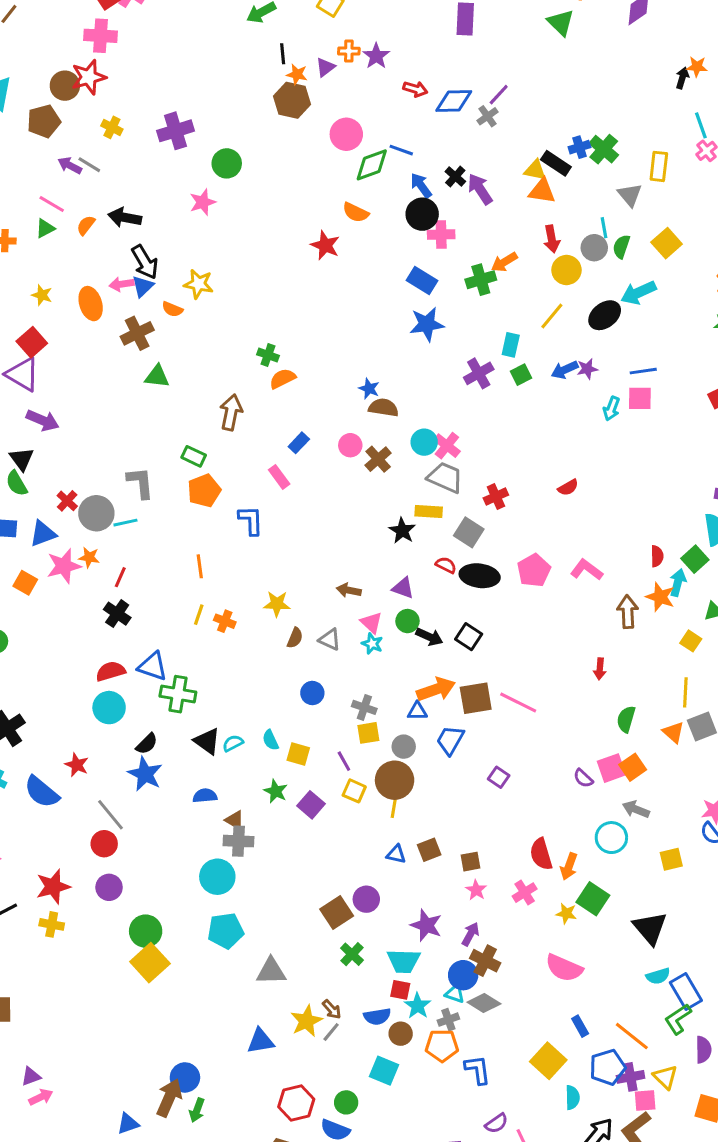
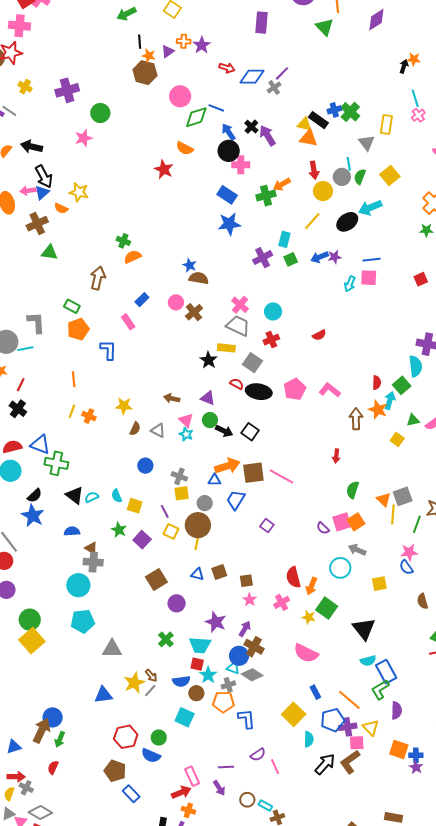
cyan circle: (424, 442) -> (273, 311), moved
yellow line: (685, 692) -> (393, 514), moved
brown square: (337, 913) -> (156, 580), moved

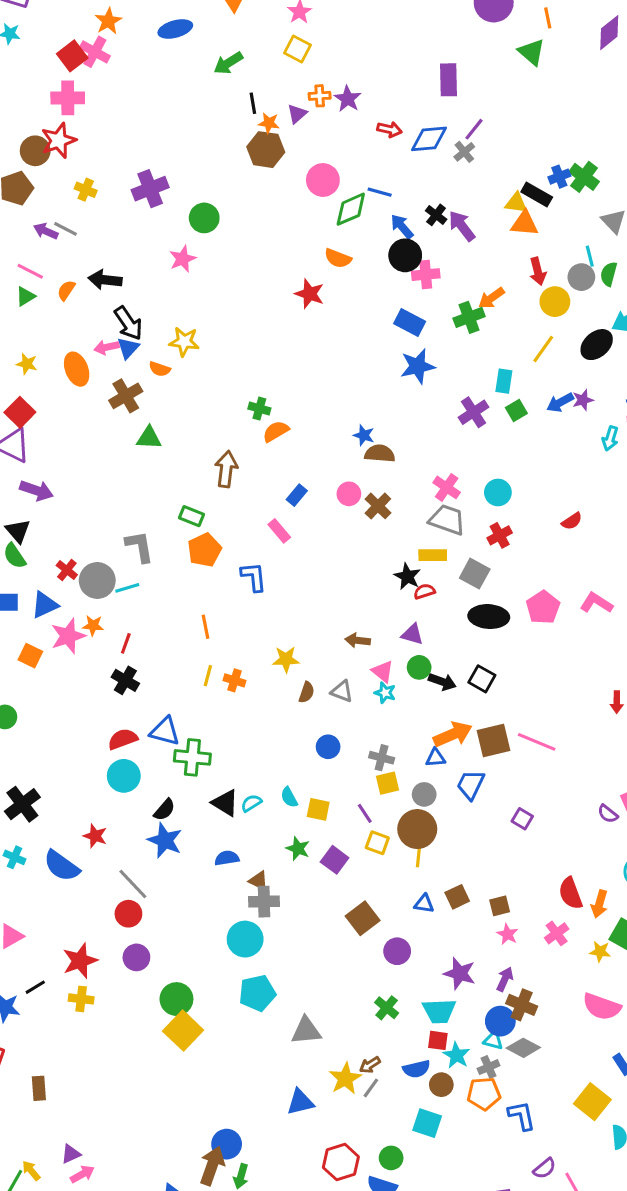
purple rectangle: (262, 23) -> (449, 80), moved
red semicircle: (237, 384) -> (424, 591), moved, turned -40
brown arrow: (151, 676) -> (370, 1065), turned 104

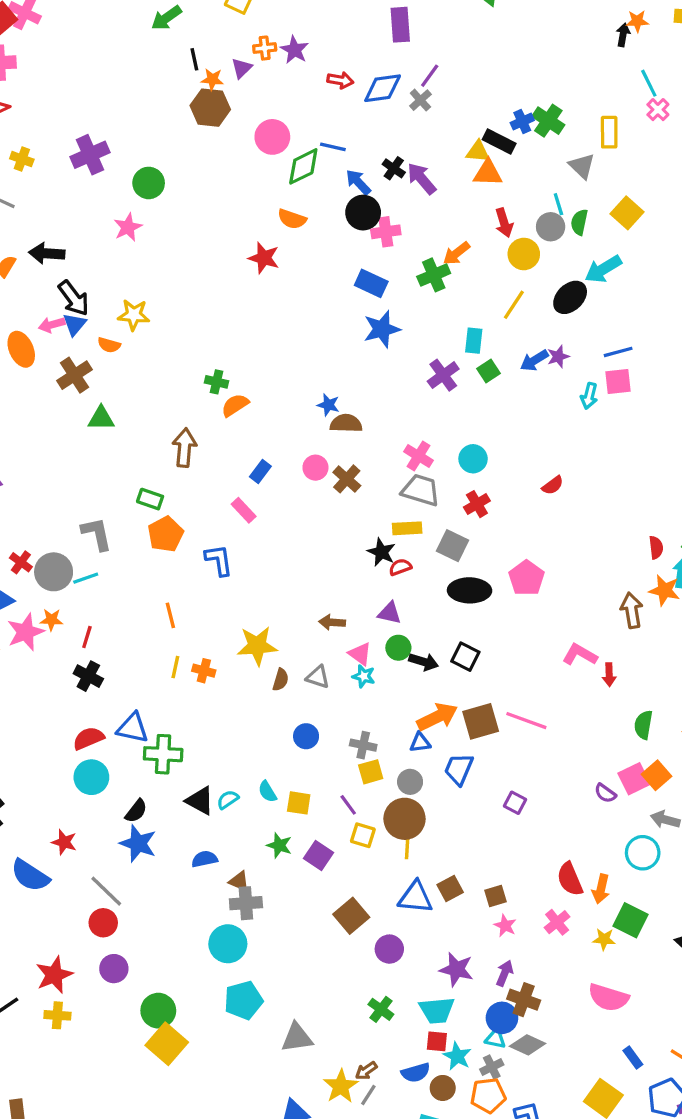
pink L-shape: (596, 603) -> (580, 655), moved
yellow star: (286, 659) -> (257, 646), size x1.4
blue triangle: (424, 904) -> (415, 897), size x1.6

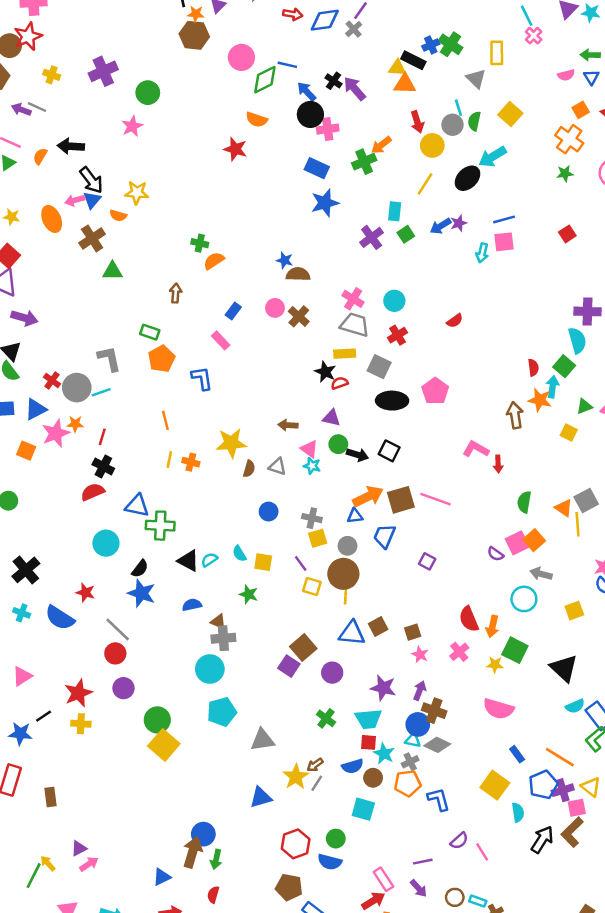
brown arrow: (184, 448) -> (176, 293), size x0.7
red semicircle: (88, 738) -> (93, 492), moved
purple square: (319, 855) -> (289, 666), moved

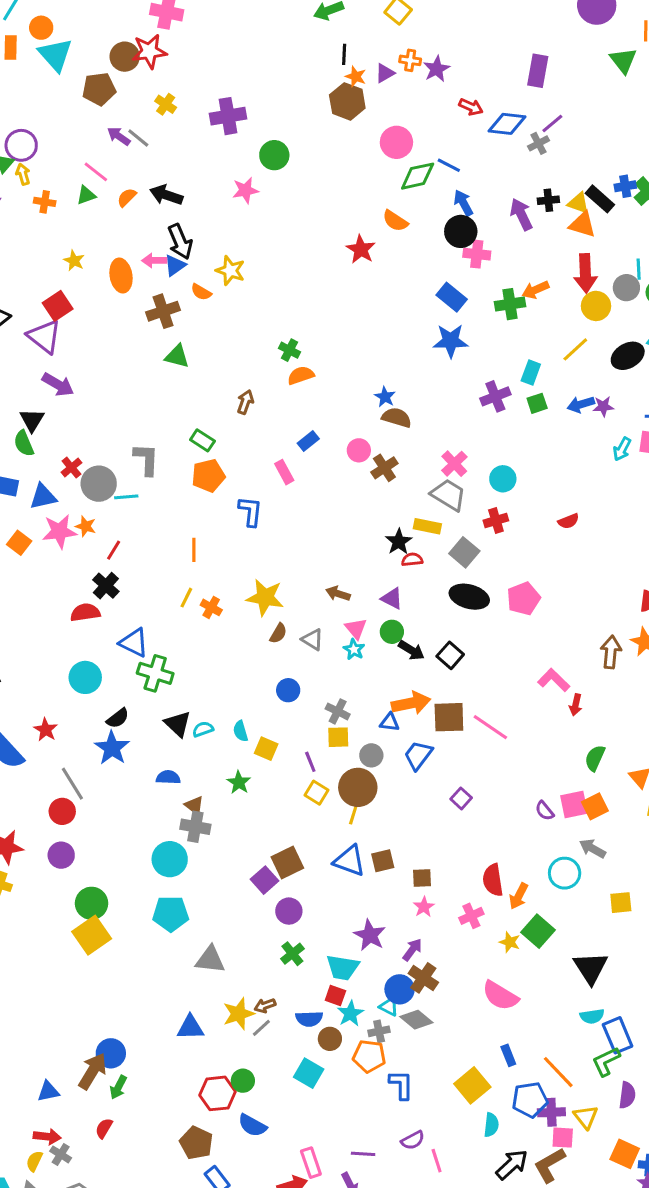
black cross: (333, 81) -> (548, 200), moved, turned 35
red arrow: (417, 122) -> (585, 273), size x1.4
purple circle: (332, 673) -> (289, 911), moved
green circle: (336, 839) -> (243, 1081), moved

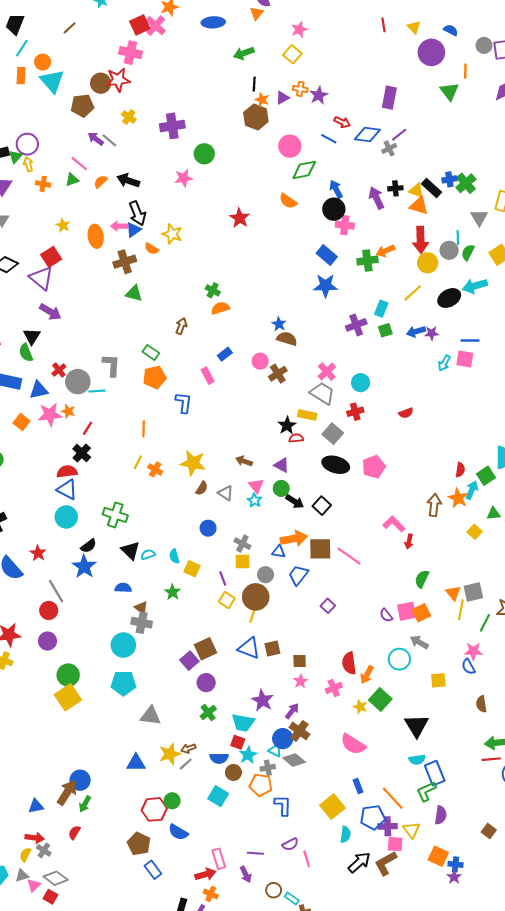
blue line: (449, 165) -> (329, 139), moved
red star: (361, 249) -> (240, 218), moved
blue triangle: (134, 643) -> (67, 490), moved

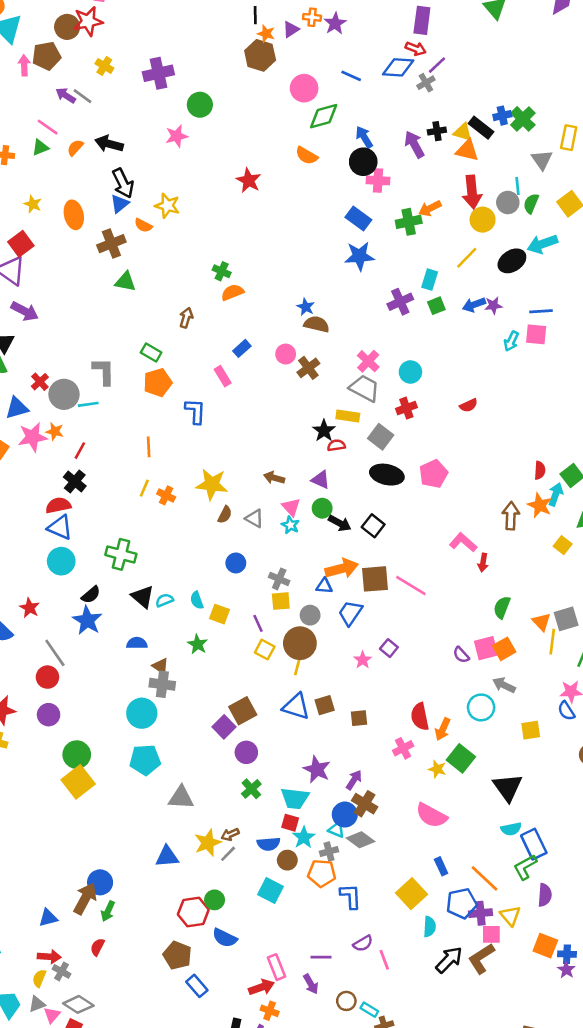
red arrow: (342, 122) -> (416, 49), moved
pink arrow: (119, 226) -> (24, 65), moved, turned 91
pink star: (301, 681) -> (363, 660), moved

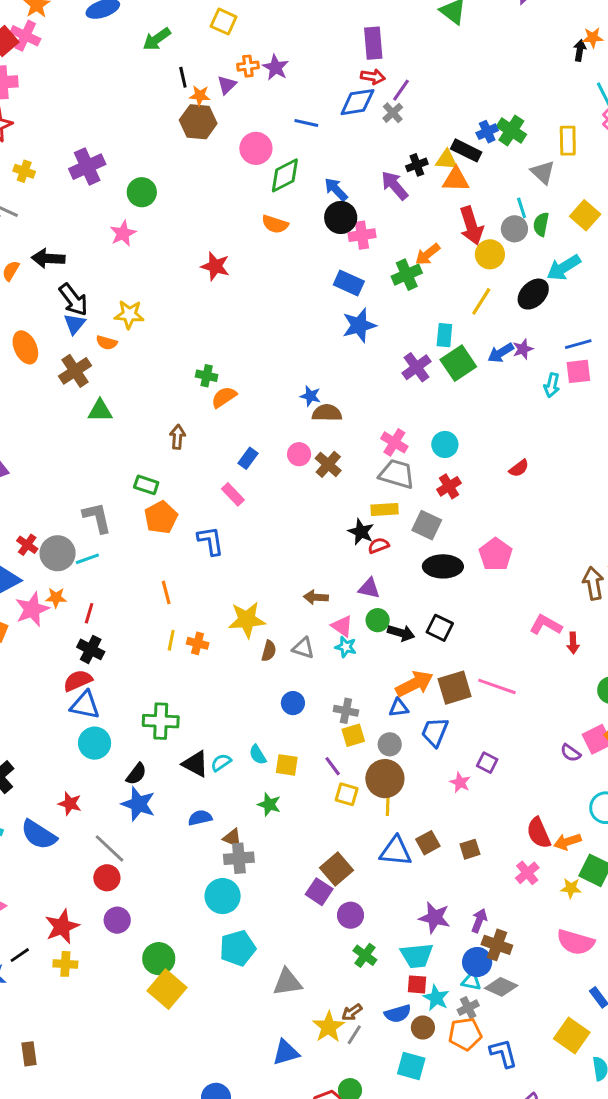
green square: (436, 306) -> (458, 363), size x1.6
orange arrow: (443, 729) -> (568, 842), turned 60

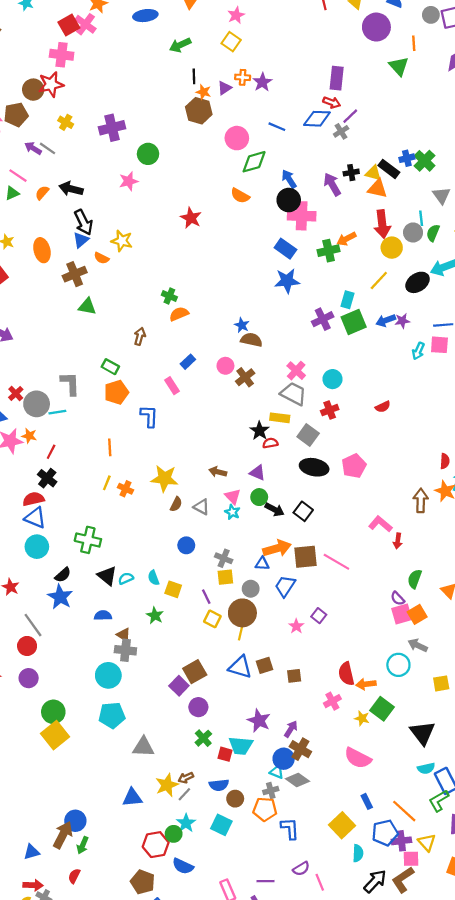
pink cross: (362, 235) -> (302, 216), size x1.4
purple semicircle: (571, 753) -> (398, 598), moved
red square: (417, 984) -> (225, 754), moved
cyan star: (436, 998) -> (186, 823), moved

